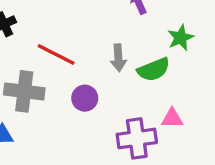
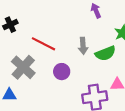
gray cross: (24, 91) -> (23, 67), turned 35

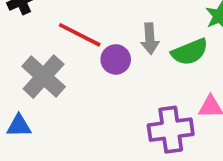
purple circle: (62, 72) -> (116, 59), moved

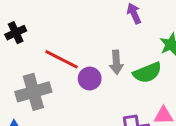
gray cross: (44, 77) -> (33, 92), turned 32

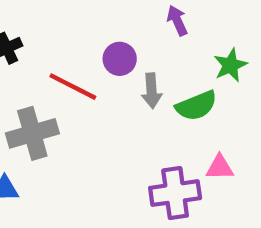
purple circle: (90, 79) -> (120, 59), moved

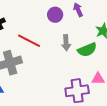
purple circle: (120, 59) -> (55, 15), moved

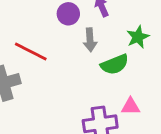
gray arrow: (66, 43) -> (90, 40), moved

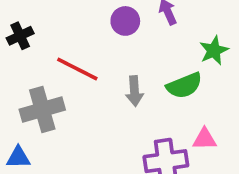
gray arrow: (90, 40) -> (134, 91), moved

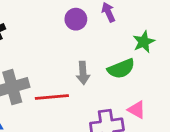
red line: (77, 69) -> (52, 97), moved, turned -32
pink triangle: (205, 139) -> (137, 110), turned 30

